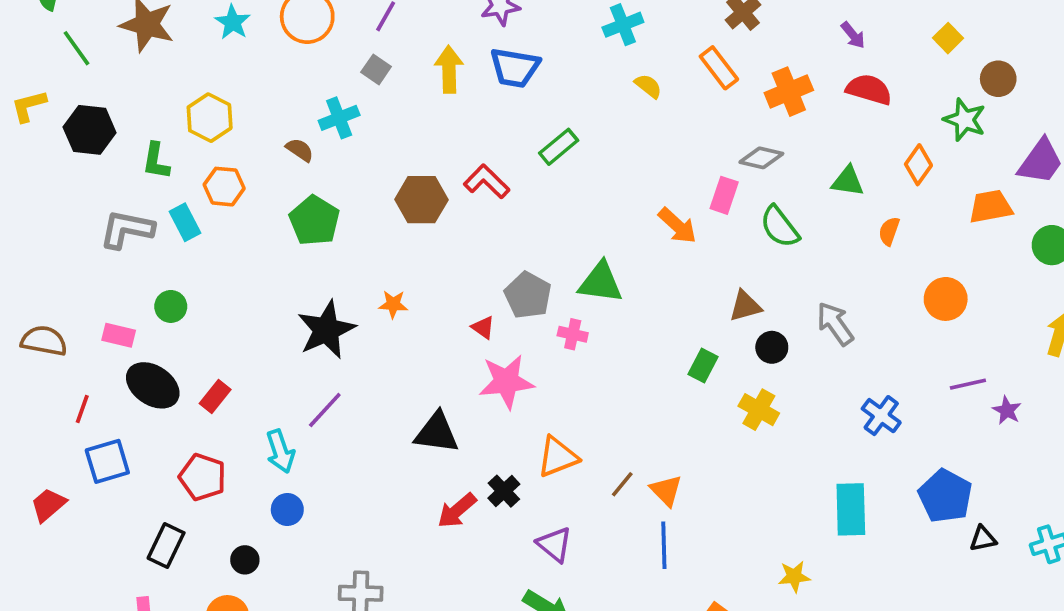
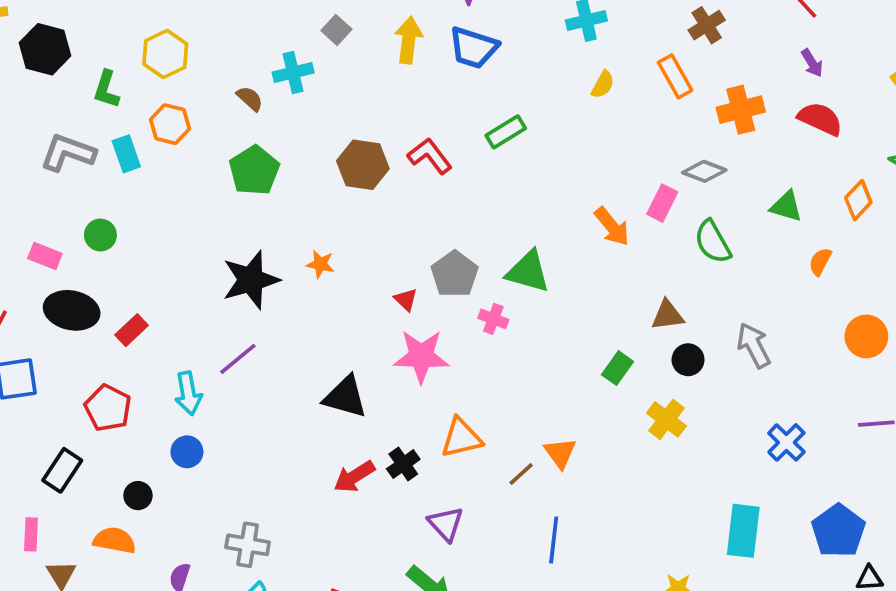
yellow semicircle: (648, 86) -> (603, 85), turned 72
black ellipse: (153, 385) -> (72, 310), turned -30
orange triangle: (666, 490) -> (560, 453), moved

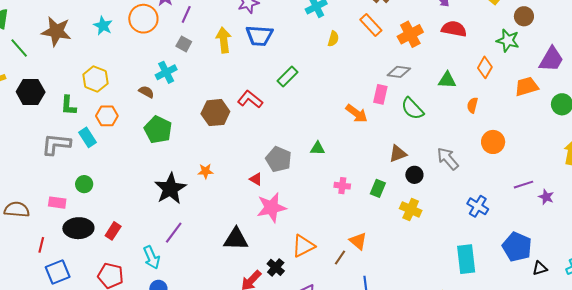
green triangle: (528, 272) -> (318, 148), size x0.6
pink cross: (493, 319) -> (342, 186), moved
orange circle: (866, 336) -> (493, 142), moved

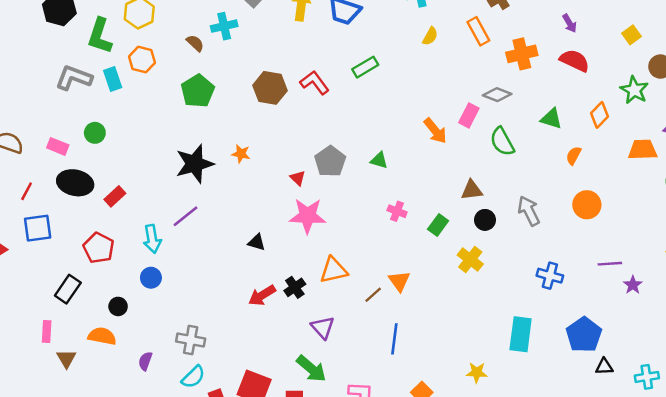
green L-shape: (68, 105) -> (100, 36), size x1.4
blue cross: (478, 206) -> (550, 276), turned -30
black triangle: (236, 239) -> (257, 242), size x0.6

